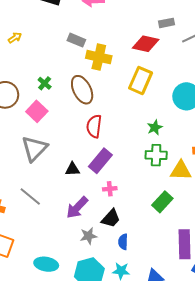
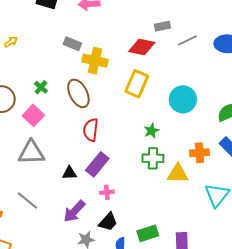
gray triangle: (34, 149) -> (31, 153), turned 44
green rectangle: (162, 202) -> (148, 233), moved, turned 30

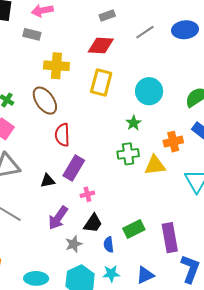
gray rectangle: (162, 26) -> (107, 16), moved
gray rectangle: (72, 44) -> (32, 34), moved
green star: (151, 131) -> (134, 123), moved

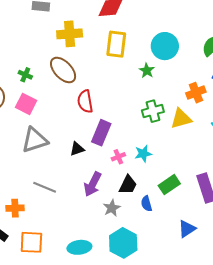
green star: (134, 123) -> (147, 71), moved
cyan star: (111, 274) -> (143, 154), moved

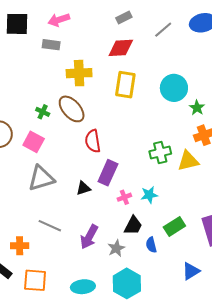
green star: (147, 71) -> (197, 108), moved
green cross: (25, 75) -> (43, 112), moved
purple arrow: (93, 184) -> (89, 237), moved

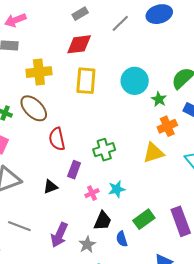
green cross: (160, 153) -> (104, 150), moved
purple rectangle: (108, 173) -> (74, 170), size x0.7

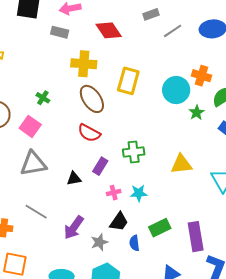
gray rectangle: (80, 14) -> (151, 14), moved
red diamond: (79, 44) -> (109, 30), moved, turned 52
brown ellipse: (34, 108) -> (92, 99), moved
orange cross: (167, 126) -> (202, 76), moved, turned 30
red semicircle: (57, 139) -> (89, 133), turned -60

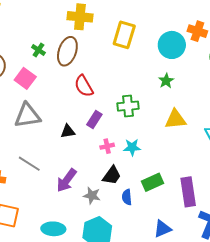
brown ellipse: (92, 99) -> (67, 51), moved, turned 52
green star: (197, 113) -> (166, 81), moved
red semicircle: (89, 133) -> (84, 86), turned 30
gray star: (99, 242) -> (92, 196), turned 30

